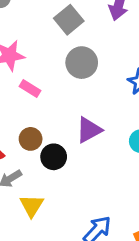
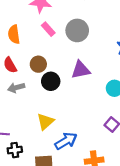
gray circle: (82, 63) -> (77, 30), moved
yellow triangle: (32, 206) -> (45, 121), moved

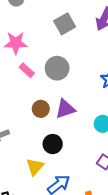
brown circle: (38, 64) -> (41, 109), moved
black circle: (51, 81) -> (53, 144), moved

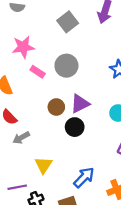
black circle: (53, 144) -> (75, 127), moved
yellow triangle: (35, 167) -> (43, 165), moved

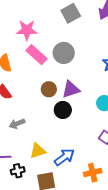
pink rectangle: (38, 72) -> (37, 55), size x1.5
gray arrow: (21, 138) -> (17, 124), moved
yellow triangle: (43, 165) -> (38, 151), moved, turned 30

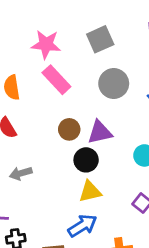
gray square: (71, 13) -> (100, 39), moved
gray circle: (64, 53) -> (114, 84), moved
yellow triangle: (38, 151) -> (90, 192), moved

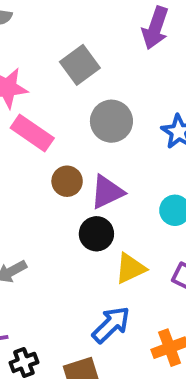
brown circle: (69, 129) -> (67, 181), moved
yellow triangle: (90, 192) -> (130, 268), moved

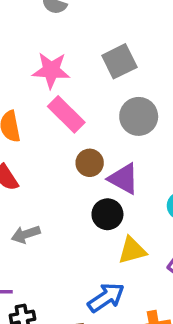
purple triangle: (107, 192) -> (123, 179), turned 44

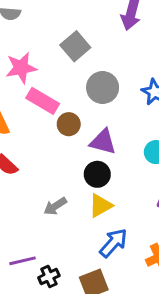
brown circle: (90, 163) -> (69, 124), moved
gray arrow: (26, 234) -> (55, 206), moved
yellow triangle: (132, 250) -> (100, 206), moved

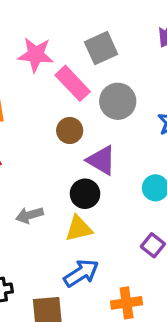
pink rectangle: (43, 101) -> (73, 83), moved

